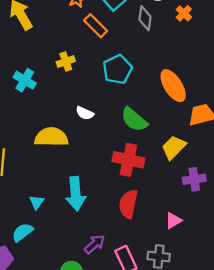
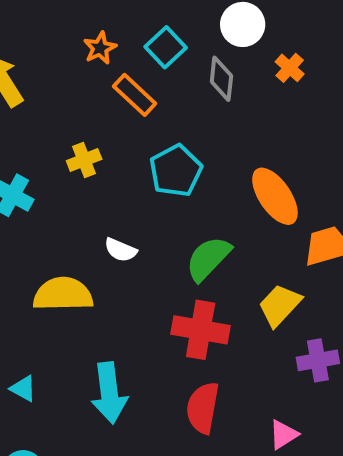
green semicircle: (134, 120) -> (208, 258), turned 96
cyan triangle: (37, 202) -> (23, 388), moved, turned -35

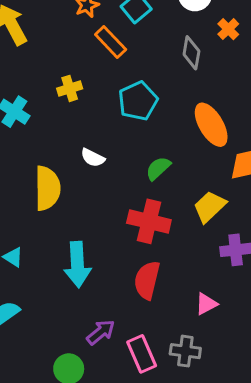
gray diamond: (221, 79) -> (191, 53), moved
green semicircle: (208, 258) -> (158, 168), size x0.7
yellow semicircle: (63, 294) -> (47, 188), turned 87

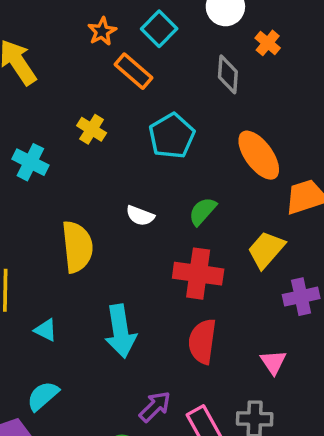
yellow cross: (70, 88) -> (92, 129), turned -35
white semicircle: (93, 158) -> (140, 216), moved
pink triangle: (206, 304) -> (273, 362), turned -30

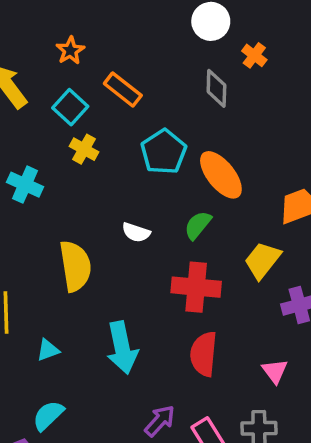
cyan square: (159, 29) -> (70, 107), moved
orange star: (102, 31) -> (70, 51), moved
orange ellipse: (259, 155) -> (221, 175), moved
cyan triangle: (46, 330) -> (48, 350), turned -45

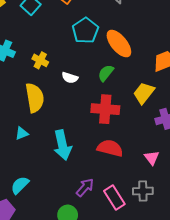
yellow cross: (84, 149) -> (40, 60), moved
cyan triangle: (48, 350) -> (22, 133), moved
red semicircle: (204, 354) -> (110, 148), turned 100

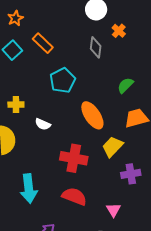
orange ellipse: (119, 44) -> (92, 115), moved
yellow cross: (40, 60) -> (16, 105), turned -35
green semicircle: (106, 73) -> (125, 85), moved

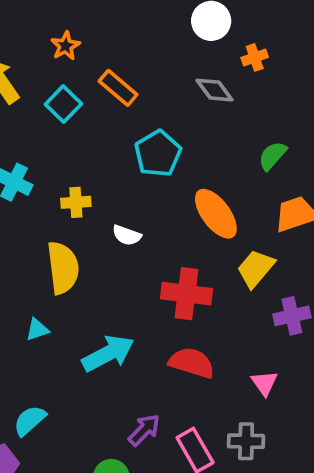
orange cross: (119, 31) -> (255, 57), turned 32
gray diamond: (96, 47) -> (215, 90), turned -40
cyan arrow: (29, 188) -> (108, 353), turned -108

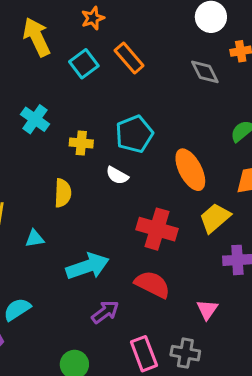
cyan pentagon: (158, 153) -> (134, 134), moved
yellow semicircle: (63, 268) -> (63, 193), size x0.7
purple arrow: (144, 430) -> (105, 312), moved

